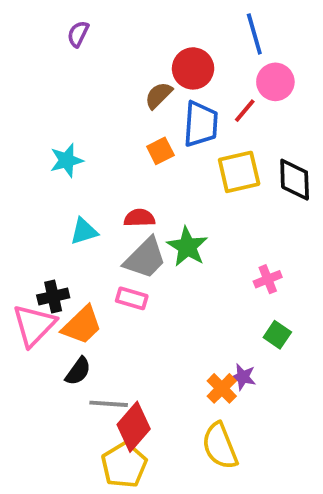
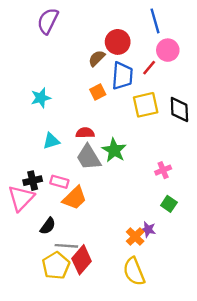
purple semicircle: (78, 34) -> (48, 21), size x1.6
gray trapezoid: (145, 258) -> (89, 157), turned 104
pink rectangle: (132, 298) -> (59, 182), moved
orange trapezoid: (82, 325) -> (75, 198), moved
yellow pentagon: (124, 465) -> (56, 266), moved

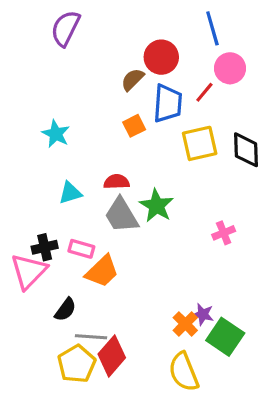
cyan star: (41, 98) -> (56, 134), turned -30
green square: (169, 204) -> (225, 337), moved, size x1.6

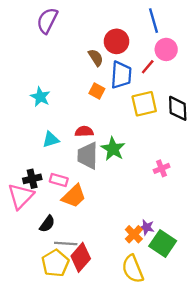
brown semicircle: (133, 79) -> (96, 58), turned 102
orange square: (134, 126) -> (97, 91), turned -35
gray trapezoid: (121, 215) -> (88, 156), turned 32

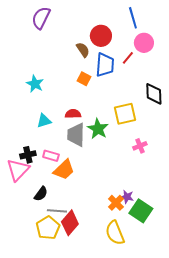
yellow square: (144, 104) -> (125, 114), moved

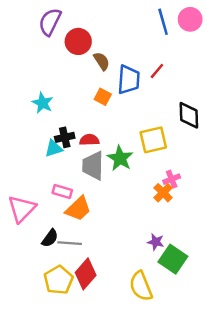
red circle: (101, 36) -> (78, 41), moved
pink circle: (144, 43) -> (190, 19), moved
black cross: (28, 155) -> (65, 137), moved
orange cross: (116, 203) -> (163, 193), moved
gray line: (57, 211) -> (70, 243), moved

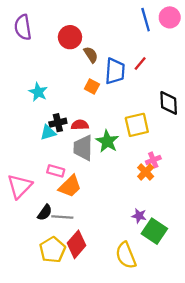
purple semicircle: (50, 22) -> (23, 27), moved, turned -35

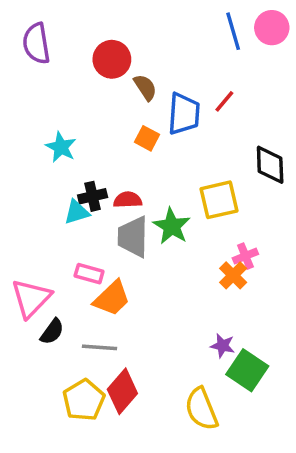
black semicircle: (45, 213) -> (52, 332), moved

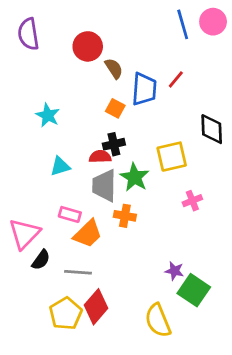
black cross: (93, 196) -> (114, 144), moved
orange cross: (233, 275) -> (125, 216), moved, turned -35

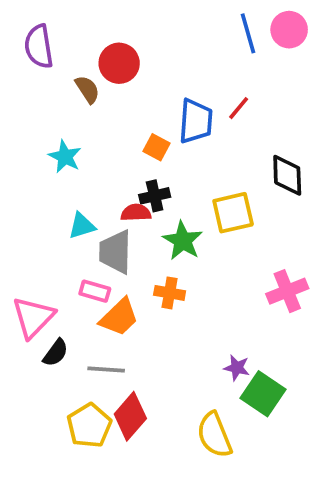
brown semicircle: (114, 68) -> (87, 89), moved
gray trapezoid: (104, 186) -> (115, 252), moved
pink cross: (192, 201) -> (287, 291), moved, size x1.5

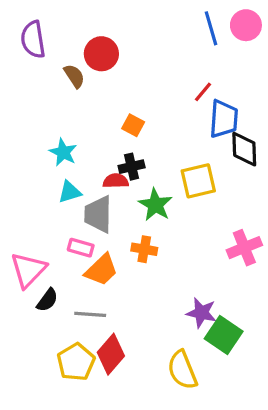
blue trapezoid: (196, 121) -> (224, 119), moved
cyan star: (65, 157) -> (63, 152), moved
purple star: (237, 368) -> (201, 313), size x1.4

